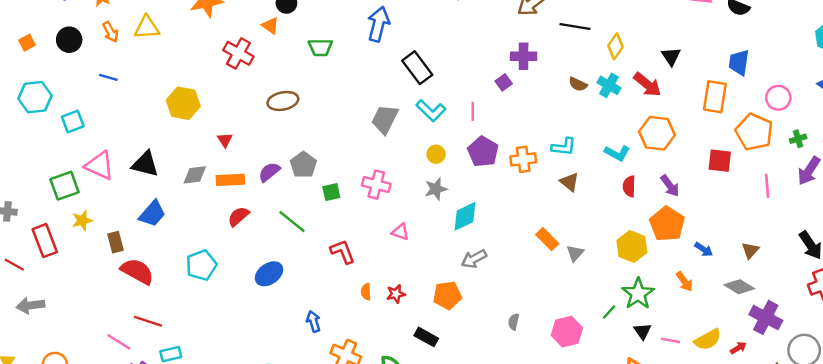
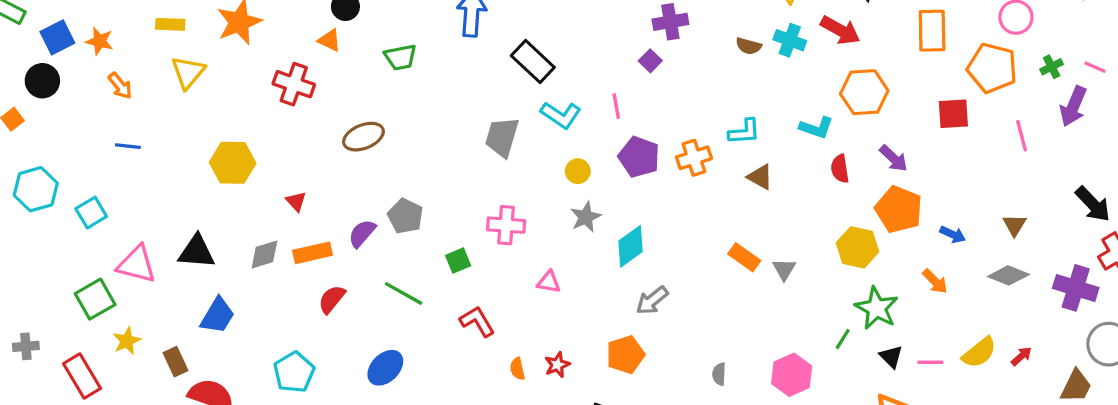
yellow triangle: (147, 27) -> (188, 72), moved, turned -36
black circle: (69, 40) -> (42, 81), moved
green square: (331, 192) -> (458, 261), moved
purple cross: (766, 317) -> (1076, 288), moved

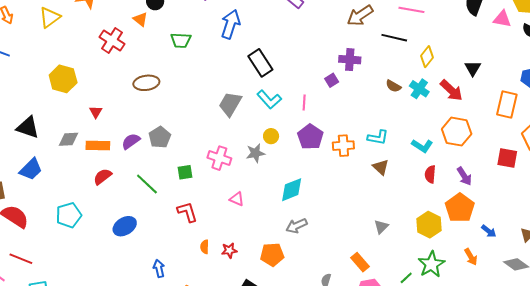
gray star: (586, 217) -> (255, 153), moved
orange rectangle: (744, 257) -> (360, 262), moved

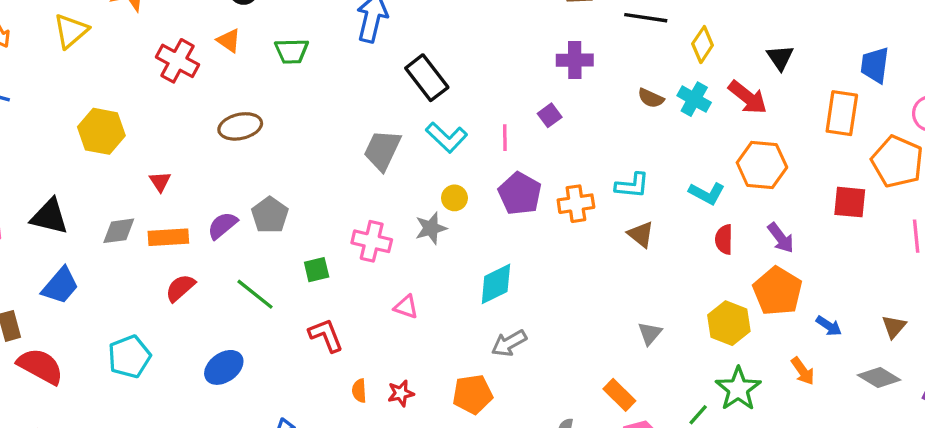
orange triangle: (140, 19) -> (229, 41), moved
purple square: (332, 80) -> (550, 115), moved

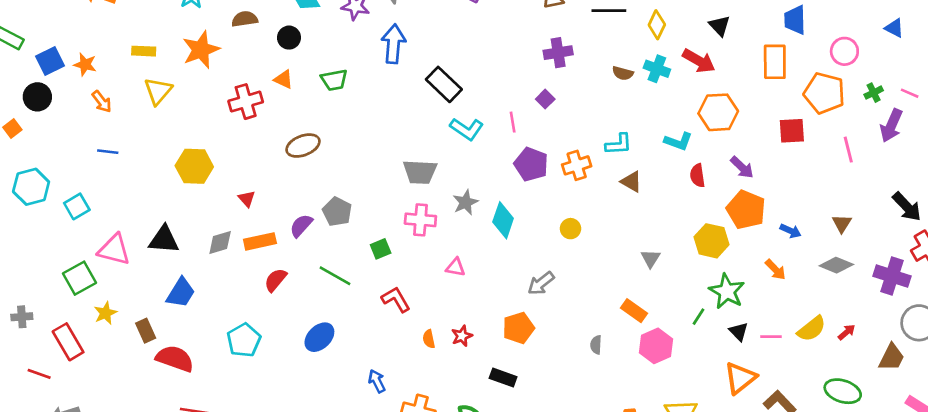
red cross: (177, 61) -> (246, 102), turned -36
gray trapezoid: (382, 150) -> (420, 172), moved, turned -104
yellow circle: (454, 198) -> (570, 229), moved
cyan diamond: (496, 284) -> (503, 220), moved, turned -36

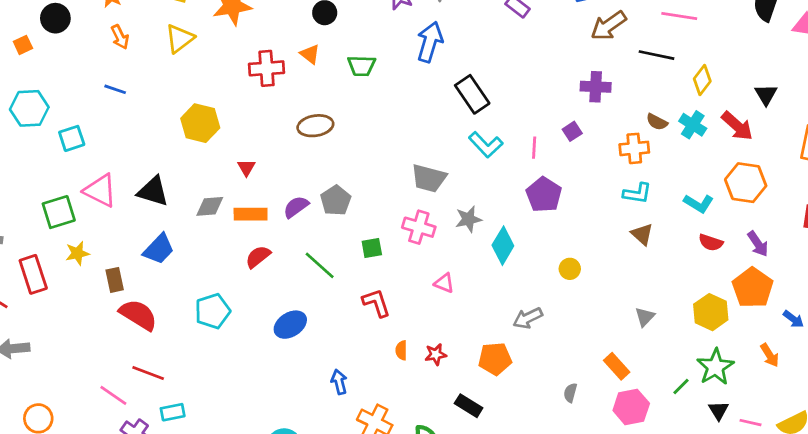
orange cross: (577, 165) -> (634, 148), moved
red semicircle: (697, 176) -> (711, 242), turned -75

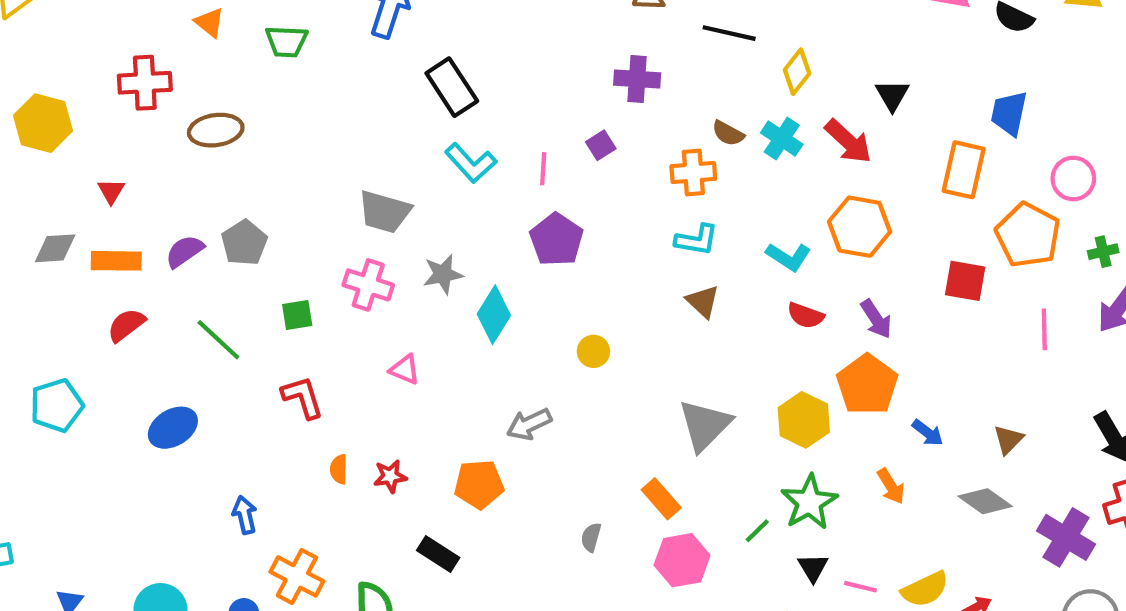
red cross: (267, 68) -> (145, 83), moved
gray triangle: (645, 317) -> (705, 425), size x1.8

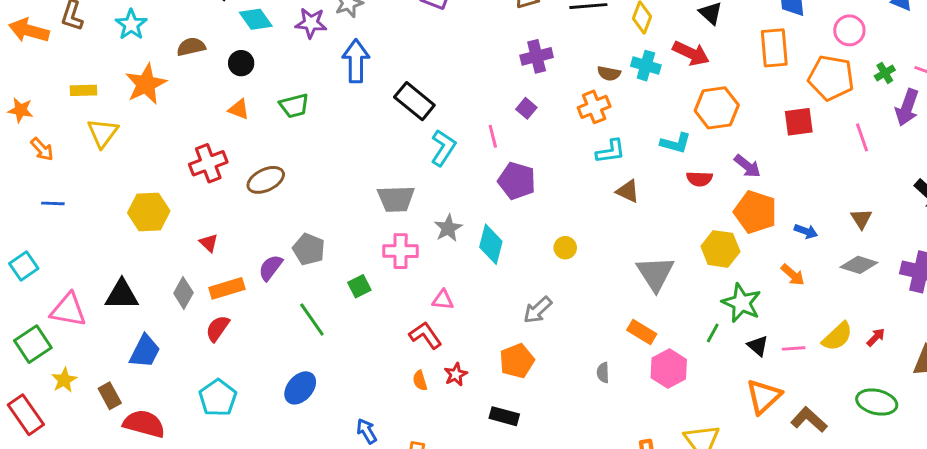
cyan L-shape: (471, 163) -> (443, 148), turned -87
gray diamond: (55, 248) -> (183, 293), turned -40
red semicircle: (126, 325) -> (218, 328), moved
green line: (218, 340) -> (312, 320), turned 30
red L-shape: (303, 397) -> (425, 335), moved

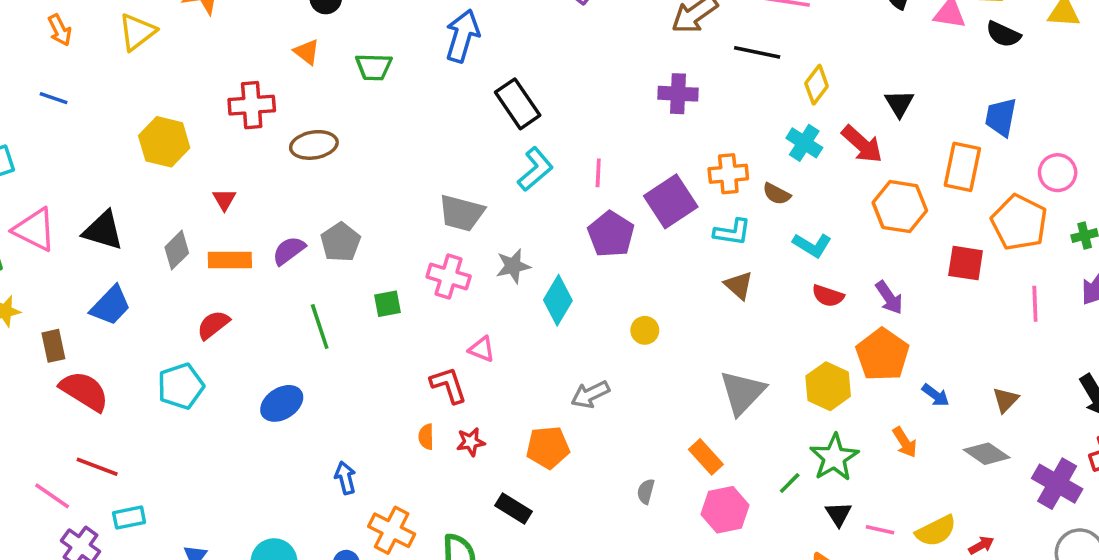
brown semicircle: (609, 73) -> (777, 194), moved
purple square: (526, 108) -> (671, 201), moved, size x2.0
orange hexagon: (717, 108) -> (900, 207), moved
red semicircle: (218, 328) -> (213, 325), moved

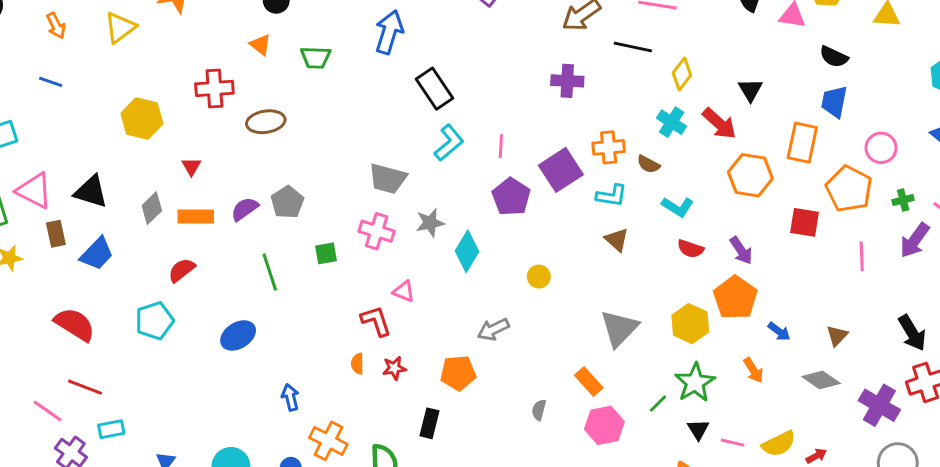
black semicircle: (1003, 34) -> (834, 57), moved
brown rectangle: (53, 346) -> (56, 234), moved
black rectangle: (514, 508) -> (429, 423), turned 72

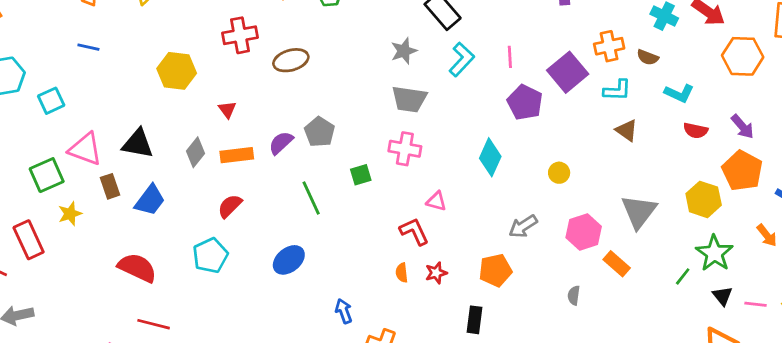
gray star: (430, 223) -> (404, 51), moved
pink hexagon: (604, 425) -> (584, 232), moved

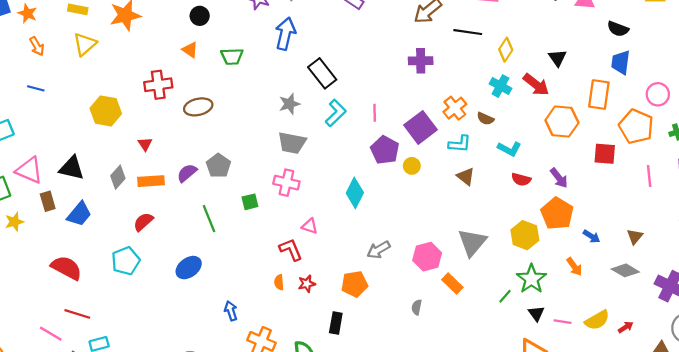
orange cross: (609, 46) -> (455, 108), turned -30
yellow circle: (559, 173) -> (412, 166), moved

